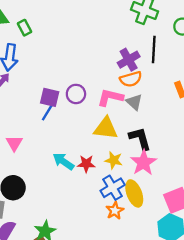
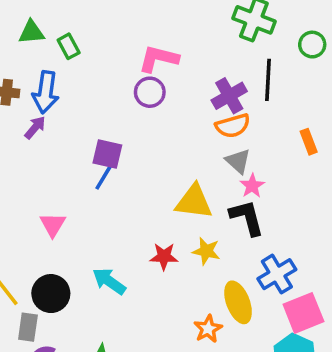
purple circle: (76, 94) -> (150, 92), moved
pink L-shape: (110, 97) -> (159, 59), moved
cyan arrow: (63, 161) -> (109, 281), moved
pink star: (143, 163) -> (252, 186), moved, size x0.6
blue cross: (113, 188) -> (277, 274), moved

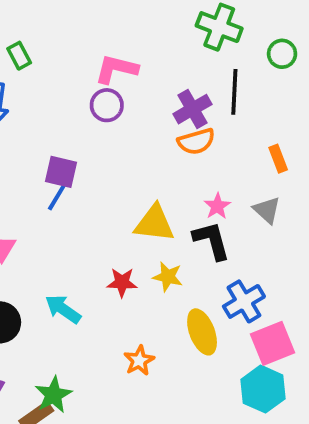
gray triangle: (238, 161) -> (267, 210), moved
orange star: (208, 329) -> (139, 361), moved

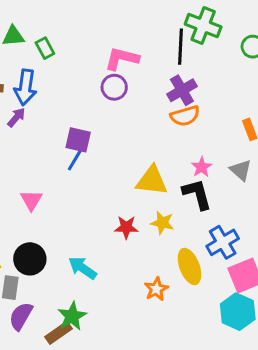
black line: (234, 92) -> (180, 47), moved
cyan arrow: (63, 309) -> (83, 268), moved
orange star: (139, 361) -> (156, 289), moved

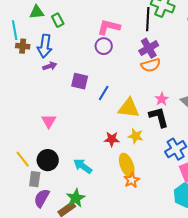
purple arrow: (16, 117) -> (50, 66), moved, turned 32
blue line: (75, 160) -> (104, 93), moved
yellow ellipse: (189, 266) -> (127, 165), moved

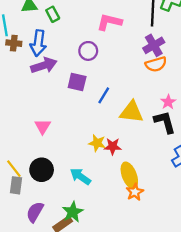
purple circle: (104, 46) -> (88, 51), moved
purple arrow: (50, 66) -> (44, 65), size x1.6
yellow star: (136, 136) -> (97, 143), moved
gray rectangle: (35, 179) -> (16, 185), moved

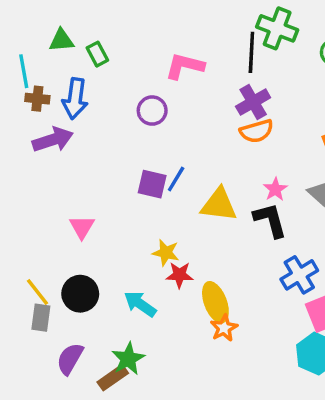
purple arrow: (44, 65) -> (53, 140), moved
purple square: (77, 82) -> (152, 184), moved
red star: (113, 146) -> (179, 275), moved

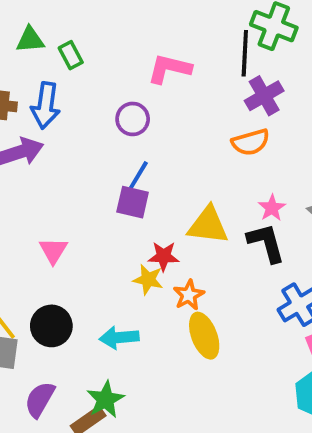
purple cross: (253, 102) -> (264, 96), moved
blue line: (176, 179) -> (138, 175), moved
red star: (179, 275) -> (164, 256), moved
cyan arrow: (140, 304) -> (119, 338), turned -40
orange star: (224, 328) -> (189, 295), moved

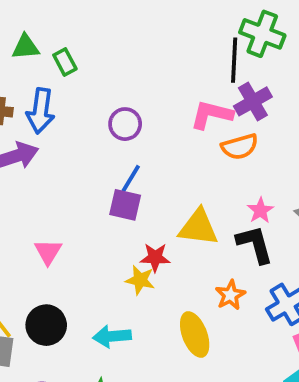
pink L-shape: (169, 69) -> (212, 115), moved
orange star: (189, 295) -> (230, 295), moved

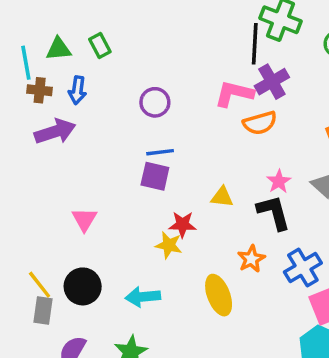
green triangle: (25, 47) -> (59, 49), moved
blue arrow: (41, 111) -> (77, 90), size x0.7
blue line: (131, 179) -> (160, 152), turned 52
yellow triangle: (198, 227) -> (222, 197), size x0.6

